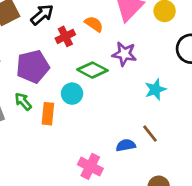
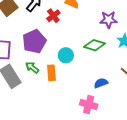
purple star: (124, 54) -> (109, 20), moved
green diamond: (92, 70) -> (94, 45), moved
blue semicircle: (126, 145) -> (101, 83), moved

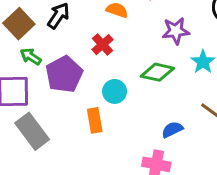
red cross: (53, 16) -> (103, 45), moved
green arrow: (32, 68) -> (31, 56), moved

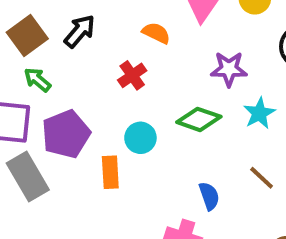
purple pentagon: (64, 74) -> (66, 134), moved
blue semicircle: (172, 130) -> (209, 196), turned 90

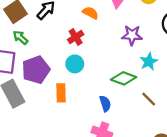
green diamond: (199, 119) -> (124, 78), moved
cyan circle: (140, 138) -> (75, 64), moved
blue semicircle: (209, 196) -> (105, 104), moved

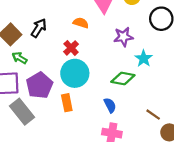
cyan circle: (75, 64) -> (75, 73), size x1.6
brown line: (149, 99) -> (153, 115), moved

